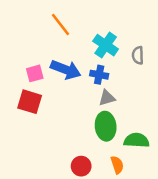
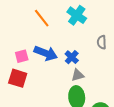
cyan cross: (106, 45) -> (77, 15), moved
blue cross: (99, 75) -> (72, 57), turned 32

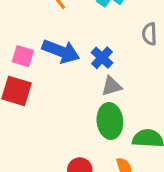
pink square: (22, 56) -> (23, 56), turned 32

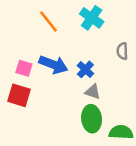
gray triangle: (111, 86) -> (93, 92), turned 35

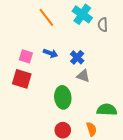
gray semicircle: (122, 51) -> (103, 25), moved
blue arrow: (53, 65) -> (50, 53), size x0.6
green ellipse: (92, 119) -> (63, 97), moved

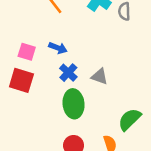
blue cross: (77, 57) -> (68, 73), moved
green semicircle: (107, 110) -> (129, 119), turned -48

